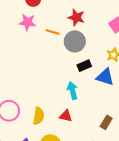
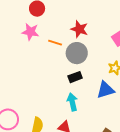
black rectangle: (84, 66) -> (75, 77), moved
blue triangle: (105, 77) -> (106, 90), turned -36

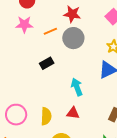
orange line: (55, 43) -> (50, 31), turned -32
black rectangle: (75, 77) -> (47, 63), moved

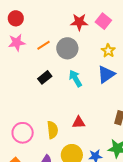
red star: (72, 14) -> (79, 22), moved
cyan arrow: (77, 87) -> (75, 78), moved

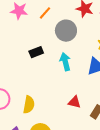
orange line: (44, 45) -> (45, 13), moved, turned -32
red triangle: (79, 122) -> (74, 102), moved

